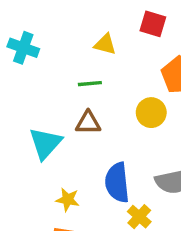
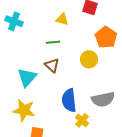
brown triangle: (88, 123) -> (52, 65), turned 42
yellow star: (68, 200) -> (24, 110), moved, size x1.6

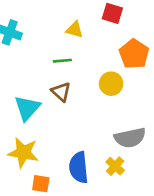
blue semicircle: (69, 100) -> (79, 167), moved
yellow cross: (82, 120) -> (115, 166), moved

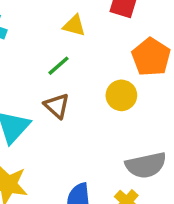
green line: (62, 61) -> (59, 66), turned -36

